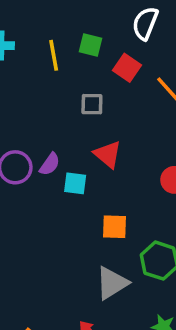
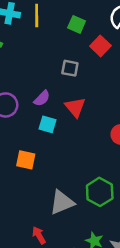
yellow line: (54, 55) -> (37, 15), moved
purple semicircle: (50, 164) -> (42, 98), moved
orange square: (114, 227) -> (26, 160), moved

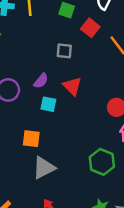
gray triangle: (62, 202) -> (44, 168), moved

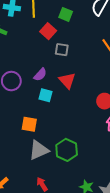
red square: (90, 28) -> (48, 31), moved
green hexagon: (102, 162) -> (67, 150), moved

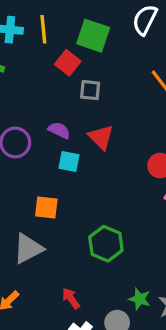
green square: (66, 14) -> (93, 36), size x1.5
purple semicircle: (40, 75) -> (59, 130), turned -104
gray triangle: (39, 150) -> (28, 248), moved

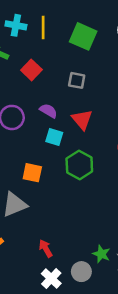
red square: (68, 63) -> (31, 70), moved
green hexagon: (106, 244) -> (79, 165), moved

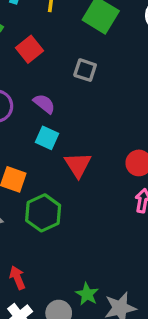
red triangle: (82, 120) -> (78, 165), moved
green hexagon: (79, 165) -> (43, 213), moved

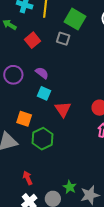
gray square: (85, 70) -> (63, 39), moved

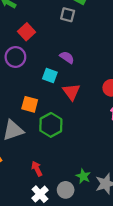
red square: (33, 40) -> (27, 32), moved
purple semicircle: (42, 73) -> (67, 57), moved

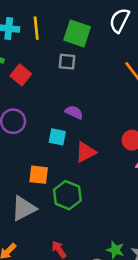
red square: (27, 32) -> (21, 75), moved
red triangle: (71, 92) -> (86, 152), turned 48

